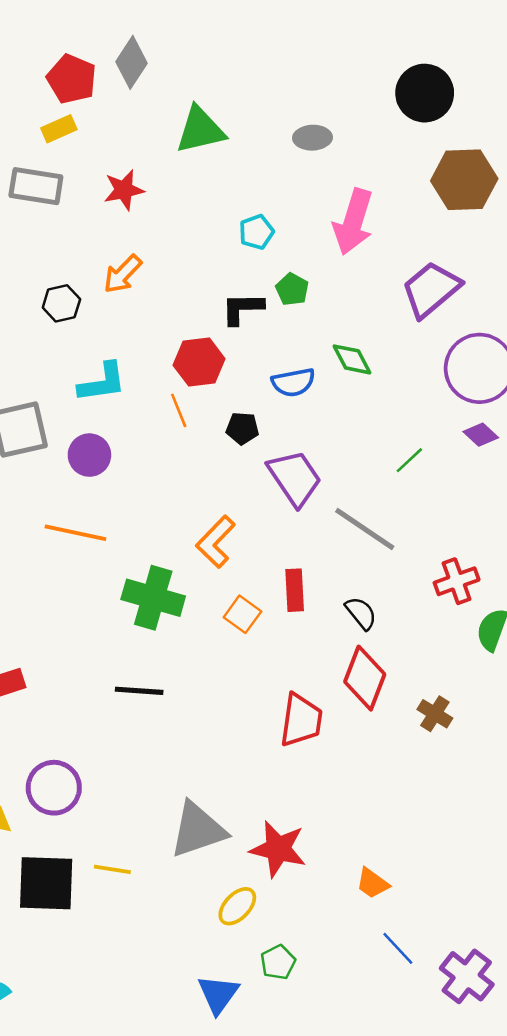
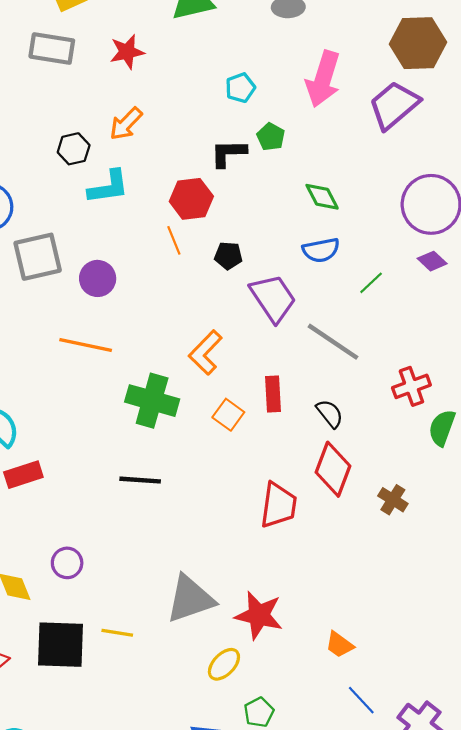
purple trapezoid: (431, 289) -> (394, 105), moved
cyan L-shape: (102, 382) -> (108, 187), moved
blue semicircle: (293, 382) -> (321, 250), moved
purple circle: (54, 788) -> (67, 563), size x0.7

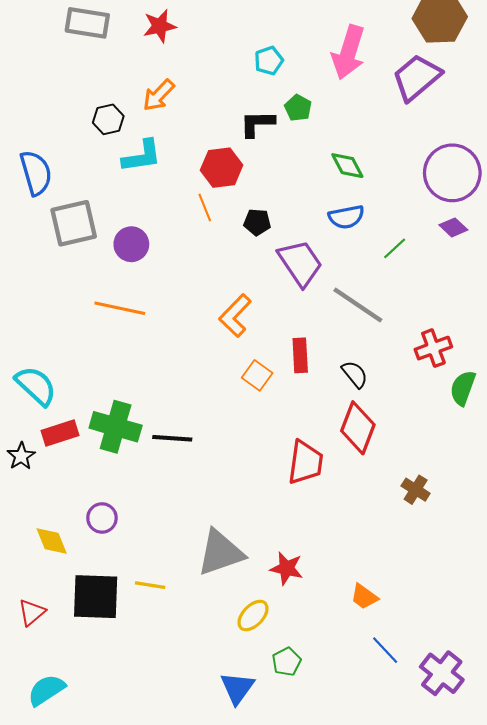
green cross: (152, 401) -> (116, 427), moved
brown cross: (393, 500) -> (416, 490), moved
red star: (259, 615) -> (287, 568), size x0.7

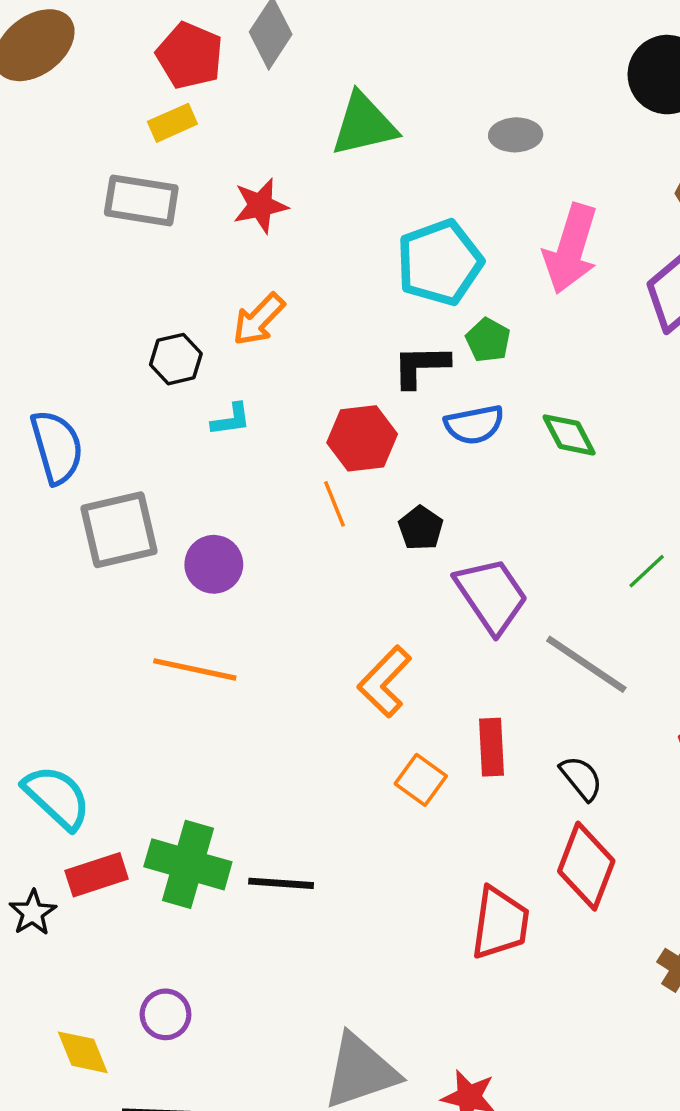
cyan pentagon: (269, 61) -> (440, 263), size x1.8
cyan L-shape: (142, 156) -> (231, 419), size x0.6
blue semicircle: (346, 217) -> (474, 425), moved
black pentagon: (257, 222) -> (421, 528), turned 30

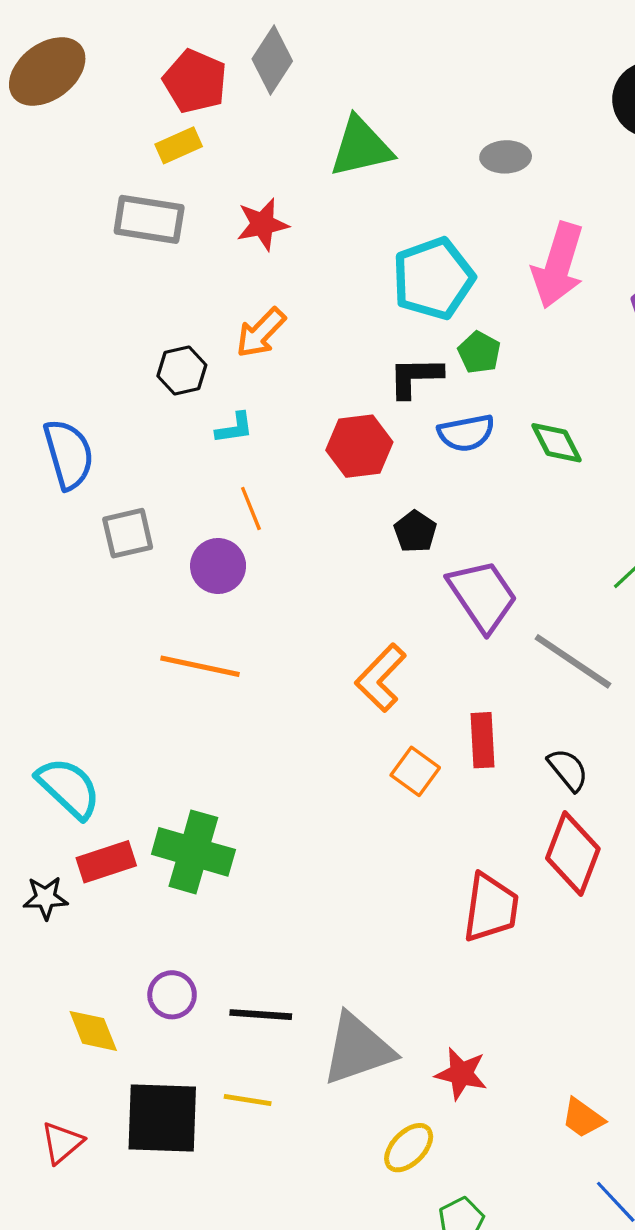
orange line: (335, 504) -> (251, 509), moved
gray square: (119, 530) -> (128, 533), size x0.7
black line: (281, 883) -> (261, 1015), moved
black star: (33, 913) -> (46, 898), turned 30

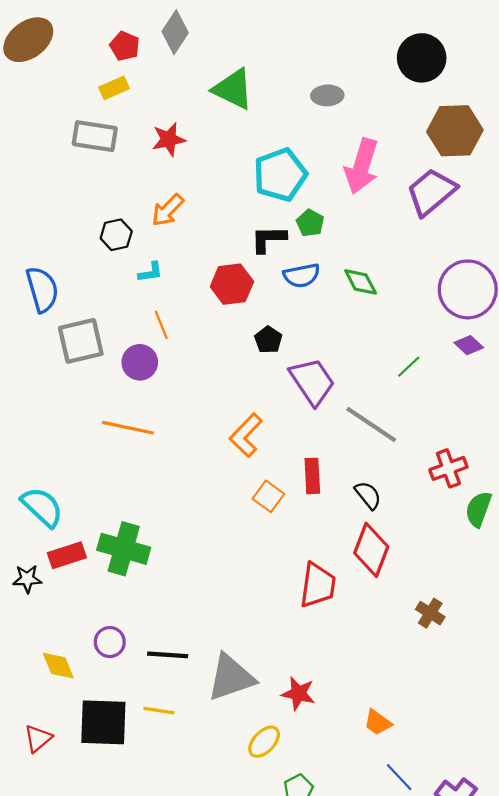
red pentagon: (195, 81) -> (125, 46), size x0.7
green triangle: (361, 147) -> (233, 89), turned 39
gray square: (128, 533) -> (81, 341), size x1.4

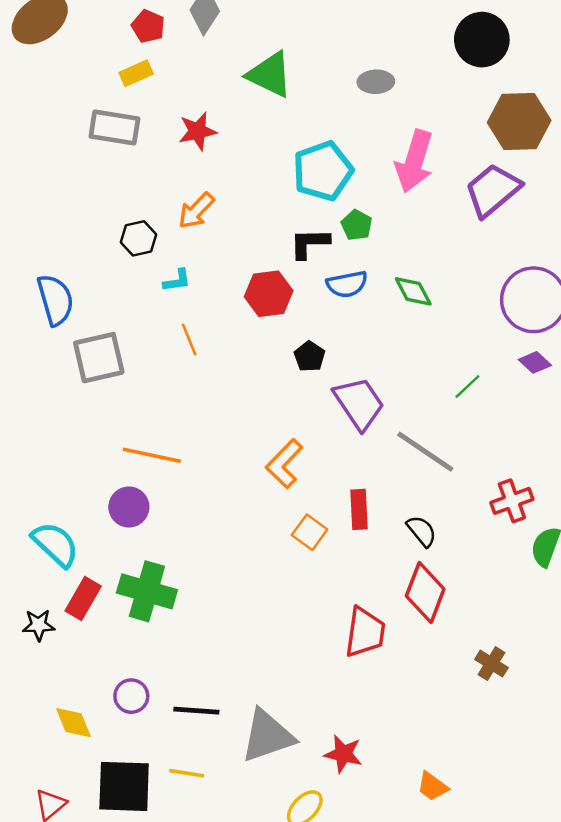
purple circle: (140, 362) -> (129, 507), moved
red rectangle: (67, 555) -> (83, 599), turned -42

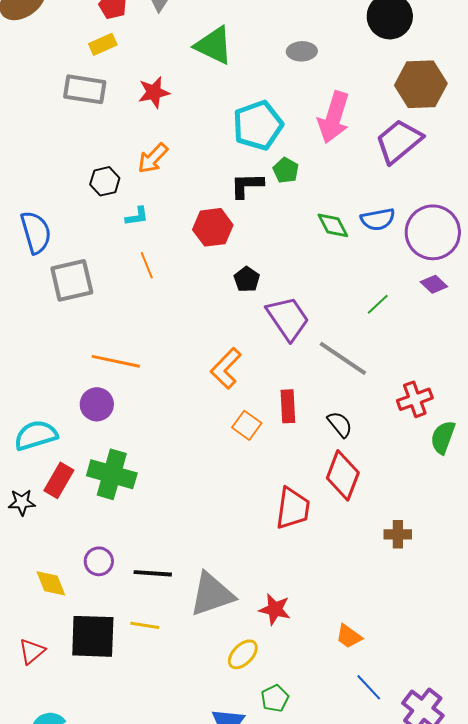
blue semicircle: (347, 284) -> (378, 219), moved
cyan semicircle: (55, 544) -> (36, 435), turned -60
brown cross: (491, 664) -> (398, 534), turned -32

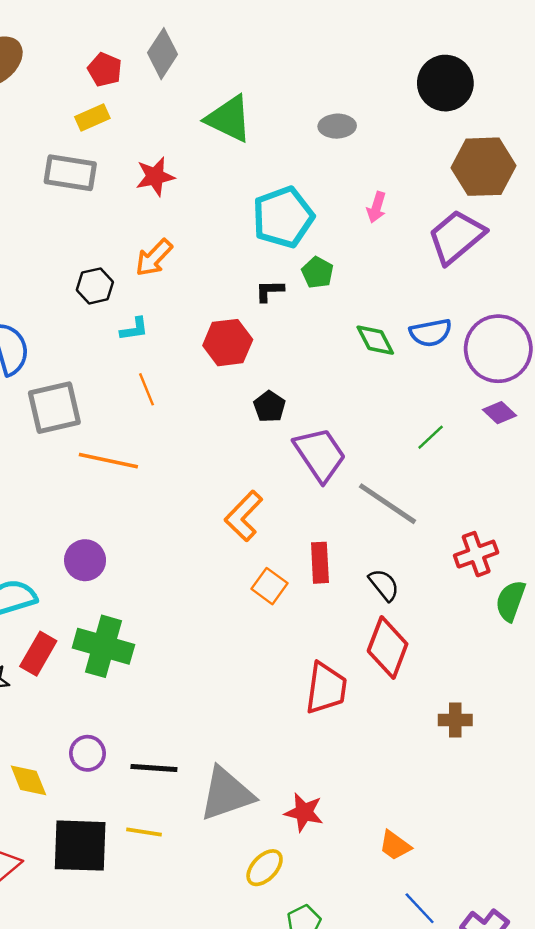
pink arrow: (334, 117) -> (376, 207), size x0.5
black L-shape: (247, 185) -> (269, 291), size x0.7
orange line: (116, 361) -> (108, 461), moved

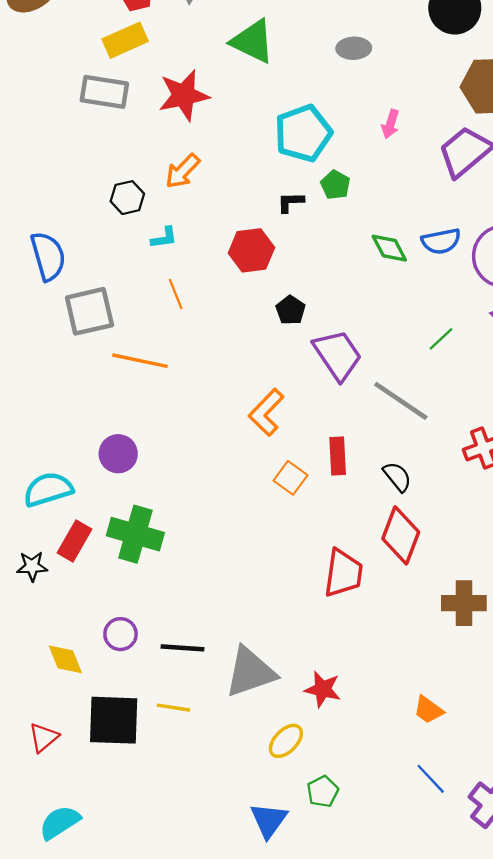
yellow rectangle: (92, 117) -> (125, 40), size x1.4
red star: (155, 177) -> (184, 95), size x1.4
brown cross: (455, 720) -> (464, 603), size x1.4
orange trapezoid: (395, 846) -> (428, 710), moved

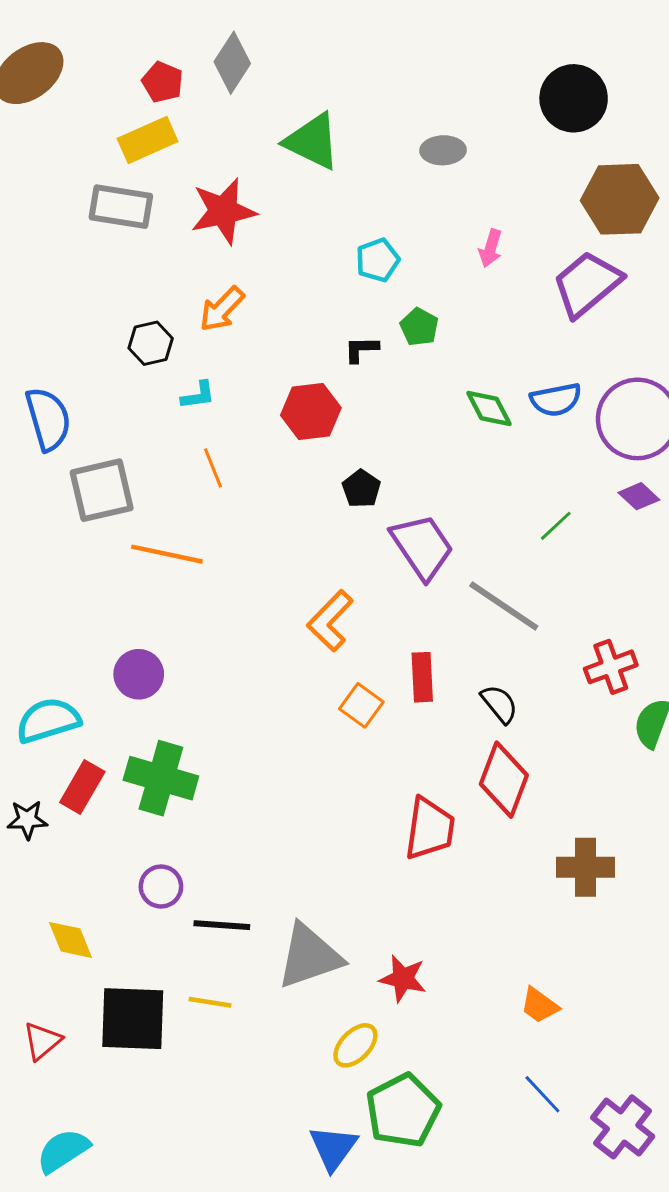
cyan pentagon: (303, 133) -> (378, 260), size x0.6
purple circle: (120, 634) -> (161, 887), moved
green pentagon: (323, 791) -> (403, 1111), size x1.8

